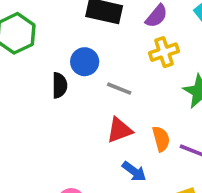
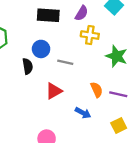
yellow cross: (164, 52) -> (90, 35), turned 36
red triangle: (119, 130) -> (54, 91), moved

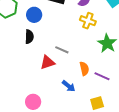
blue circle: (41, 49) -> (34, 15), moved
gray line: (65, 62) -> (62, 50), moved

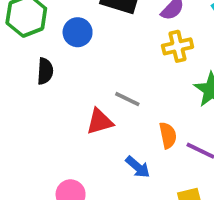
yellow cross: (88, 21) -> (178, 46), turned -35
black semicircle: (29, 37) -> (45, 71), moved

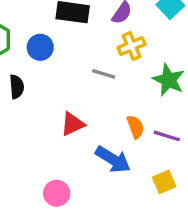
gray line: (127, 99) -> (104, 74), moved
blue arrow: (138, 167) -> (113, 159), size x1.5

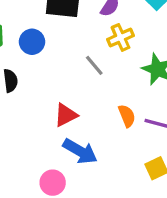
gray line: (104, 74) -> (94, 65), turned 35
blue arrow: (113, 159) -> (80, 151), moved

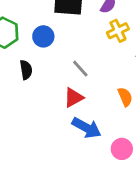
gray line: (94, 65) -> (80, 69), moved
pink circle: (53, 183) -> (122, 149), moved

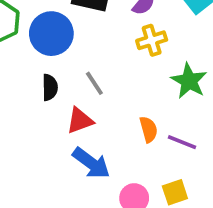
blue circle: (43, 36) -> (51, 34), size x1.5
black semicircle: (26, 70) -> (50, 87), moved

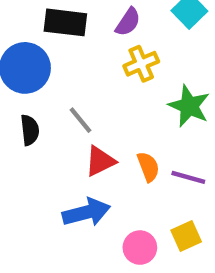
red triangle: (80, 121) -> (100, 161), moved
blue arrow: (91, 163) -> (86, 212), turned -45

